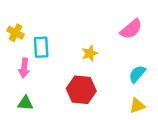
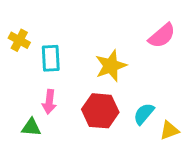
yellow star: (90, 53) -> (111, 66), size x1.5
pink arrow: (24, 68) -> (49, 102), moved
cyan semicircle: (137, 74) -> (144, 114), moved

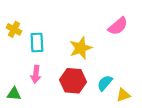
green triangle: (31, 127) -> (14, 94), moved

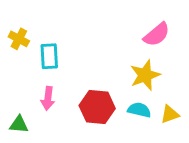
yellow star: (81, 48) -> (145, 75), moved
cyan semicircle: (105, 83) -> (139, 110), turned 63
yellow triangle: (123, 95) -> (170, 114), moved

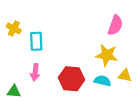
pink semicircle: (157, 35) -> (115, 25), turned -30
yellow star: (145, 75) -> (107, 55), turned 30
yellow triangle: (170, 114) -> (125, 75), moved, turned 32

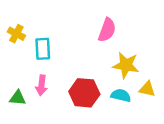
pink semicircle: (115, 25) -> (107, 30), moved
green triangle: (14, 91) -> (18, 98), moved

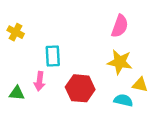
pink semicircle: (107, 30) -> (120, 26), moved
cyan rectangle: (43, 49) -> (53, 56), moved
cyan semicircle: (121, 95) -> (123, 100), moved

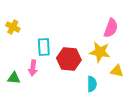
pink semicircle: (120, 26) -> (111, 28), moved
red hexagon: (80, 88) -> (69, 59), moved
cyan semicircle: (123, 100) -> (92, 84), moved, turned 77

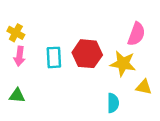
red hexagon: (69, 59) -> (87, 54), moved
pink arrow: (33, 68) -> (19, 56), moved

